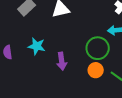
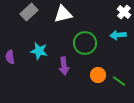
green circle: (98, 48) -> (85, 43), moved

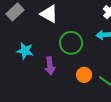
white triangle: (63, 14) -> (49, 14), turned 42

